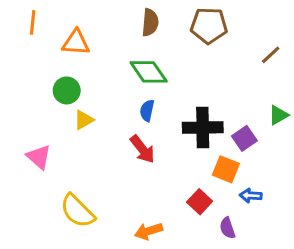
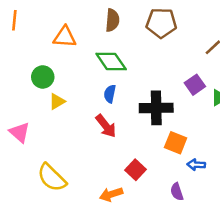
orange triangle: (76, 43) -> (65, 37), moved
purple square: (244, 138) -> (195, 85), moved
red square: (200, 202) -> (136, 170), moved

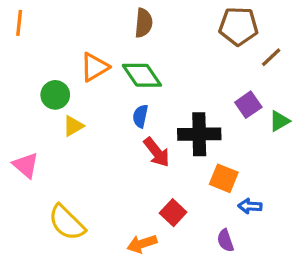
brown pentagon: (161, 23) -> (238, 26), moved
orange triangle: (65, 37) -> (94, 67), moved, turned -35
red arrow: (106, 126) -> (157, 152), moved

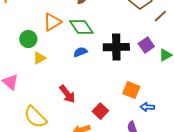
blue semicircle: (140, 116) -> (80, 52), turned 56
black cross: (199, 134) -> (116, 47), moved
red arrow: (157, 152) -> (67, 94), moved

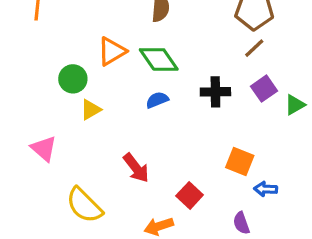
brown line: (160, 16) -> (254, 48), moved
black cross: (116, 47) -> (215, 92), size x0.7

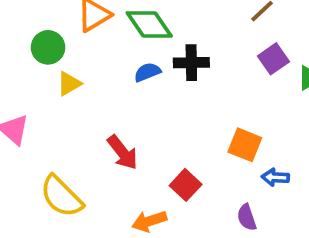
black cross: (215, 92) -> (191, 63), moved

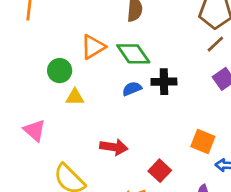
yellow triangle: (69, 84) -> (75, 97), turned 30
red arrow: (123, 152) -> (114, 147), turned -44

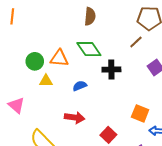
brown line: (215, 44) -> (136, 42), moved
orange triangle: (93, 47) -> (59, 58), moved, turned 36
blue semicircle: (132, 89) -> (80, 86), moved

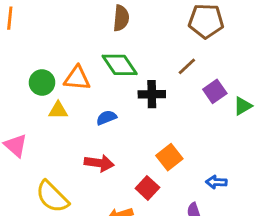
brown line: (136, 42) -> (187, 66), moved
orange square: (140, 113) -> (169, 157), moved, turned 30

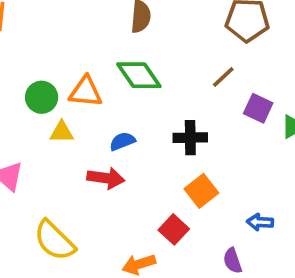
purple square: (215, 91) -> (258, 108), turned -30
black cross: (152, 94) -> (190, 138), moved
red arrow: (99, 163) -> (106, 178), moved

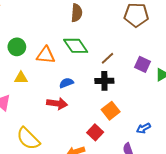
brown line: (223, 77) -> (108, 58), moved
green circle: (42, 97) -> (17, 47), moved
yellow triangle: (62, 132) -> (21, 78), moved
blue arrow: (260, 222) -> (144, 128), turned -32

